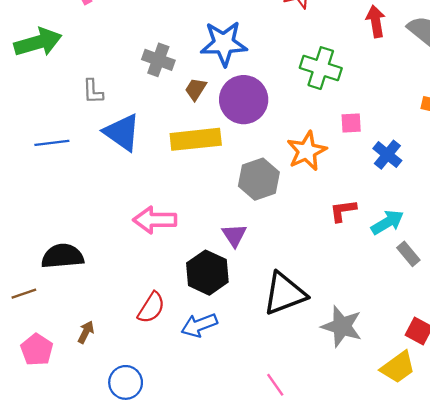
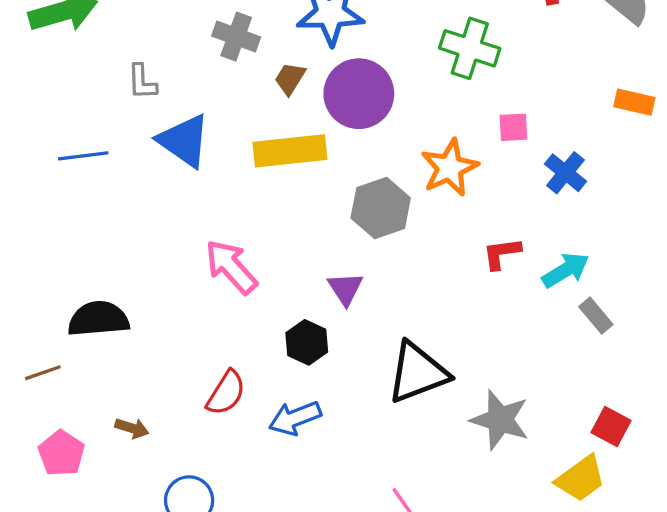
pink arrow: (155, 220) -> (231, 267), turned 48
black hexagon: (207, 273) -> (307, 342), size x0.7
brown arrow: (86, 332) -> (132, 428), turned 80

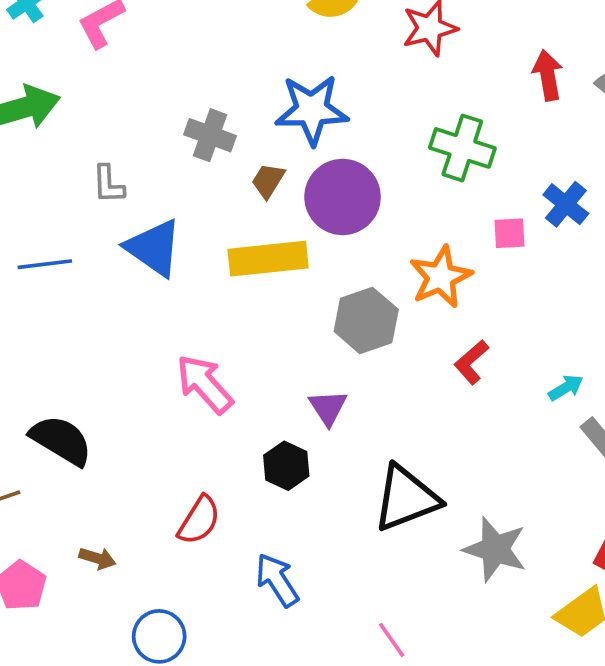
blue cross: (566, 173) -> (566, 204), moved
red L-shape: (502, 253) -> (471, 362), moved, turned -33
cyan arrow: (566, 270) -> (566, 388), size x0.7
black semicircle: (98, 319) -> (61, 440), turned 36
blue arrow: (295, 418) -> (277, 580), moved, turned 78

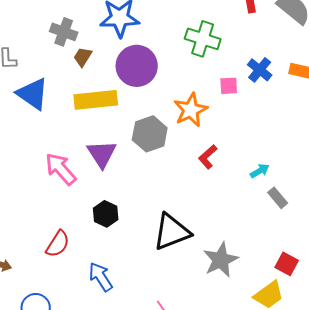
brown trapezoid: (268, 181) -> (83, 57), moved
purple triangle: (328, 408) -> (102, 154), moved, size x1.4
gray star: (495, 549) -> (221, 260), turned 30

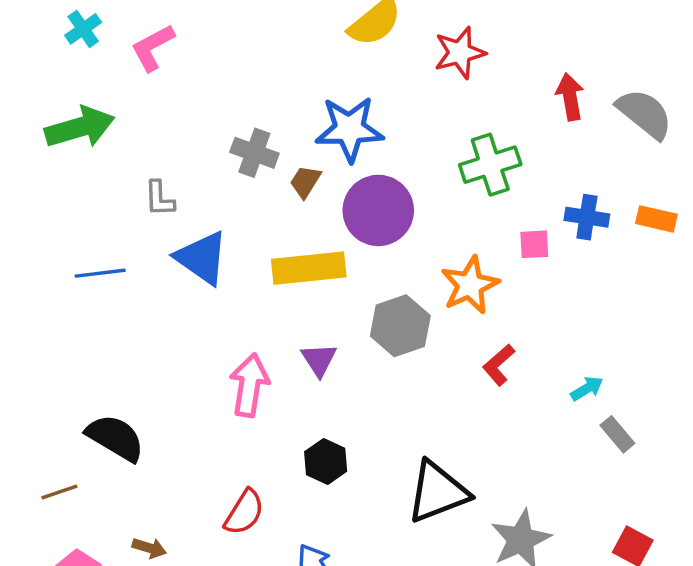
green cross: (203, 39) -> (490, 165), turned -36
brown trapezoid: (83, 57) -> (305, 182), moved
blue cross: (260, 70) -> (587, 217), turned -30
purple triangle: (102, 154) -> (319, 360), size x0.7
pink arrow: (61, 169) -> (249, 385), turned 51

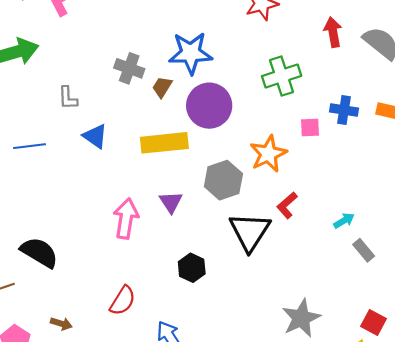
blue triangle: (202, 258) -> (95, 136), size x0.7
black hexagon: (326, 461) -> (192, 268), moved
black triangle: (438, 492) -> (250, 232), moved, turned -36

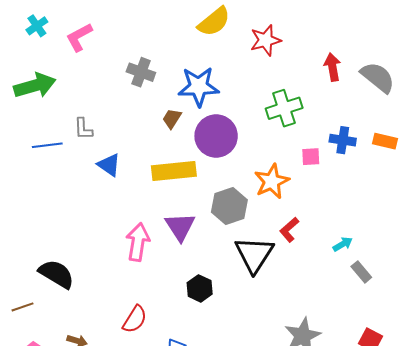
gray cross: (129, 68) -> (141, 72), moved
blue line: (30, 146) -> (47, 145), moved
purple triangle: (171, 202) -> (180, 227), size x1.4

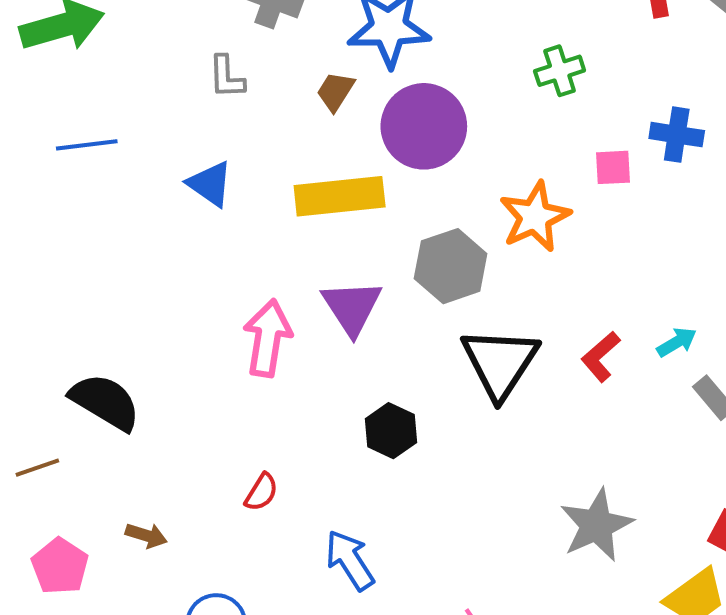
green cross: (284, 108) -> (560, 71), size x0.7
gray L-shape: (83, 129) -> (226, 77), moved
red L-shape: (289, 230) -> (601, 357), moved
red semicircle: (135, 319) -> (261, 492), size x0.7

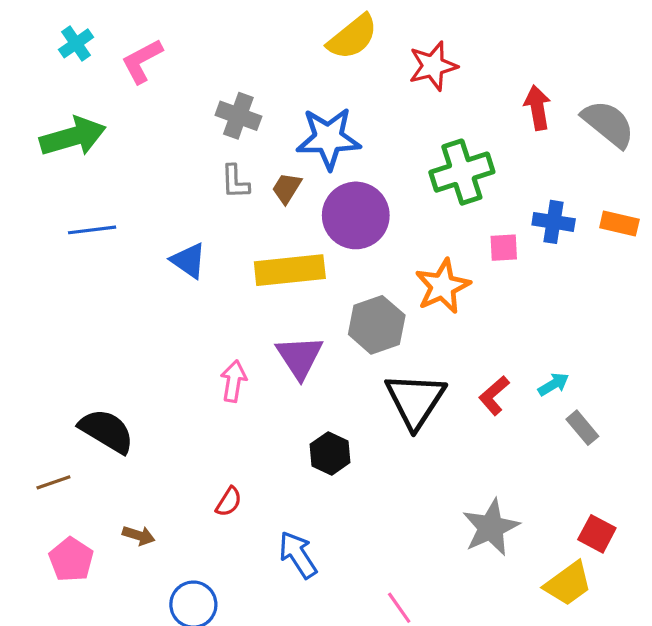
green cross: (560, 71) -> (462, 172), size x1.6
gray L-shape: (226, 77) -> (235, 182), moved
pink arrow: (268, 338) -> (234, 381), size x0.7

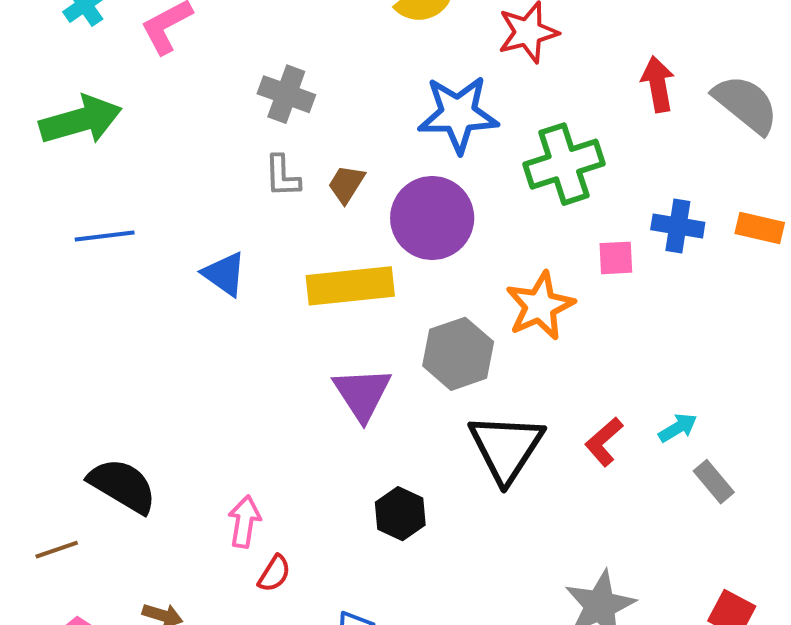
blue star: (328, 138) -> (458, 114), moved
pink arrow: (234, 381) -> (244, 522), moved

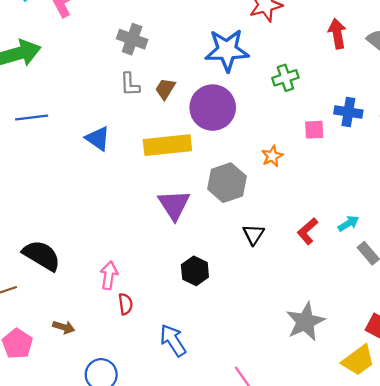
green cross: (564, 164) -> (285, 78), size x0.6
orange star: (540, 306) -> (272, 156), size x0.6
black triangle: (506, 448) -> (253, 234), size x0.5
red semicircle: (274, 574) -> (125, 304), turned -40

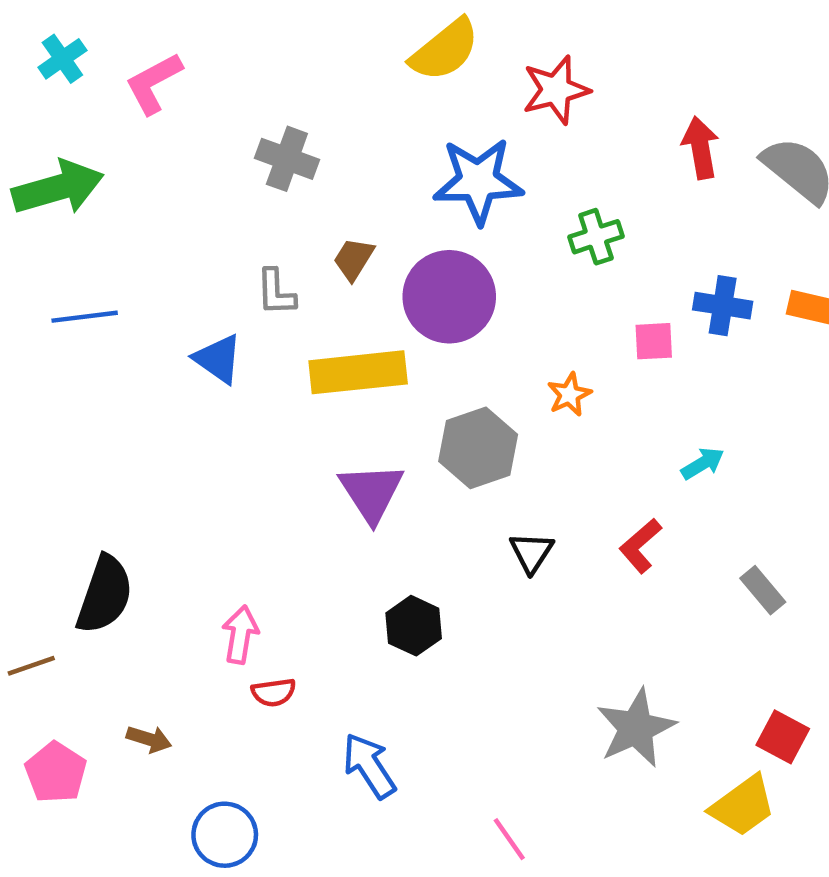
gray L-shape: (130, 84) -> (276, 292), moved
cyan arrow: (348, 223) -> (703, 463), moved
black semicircle: (42, 255) -> (105, 595), turned 78
red semicircle: (125, 304) -> (274, 692), turned 90

